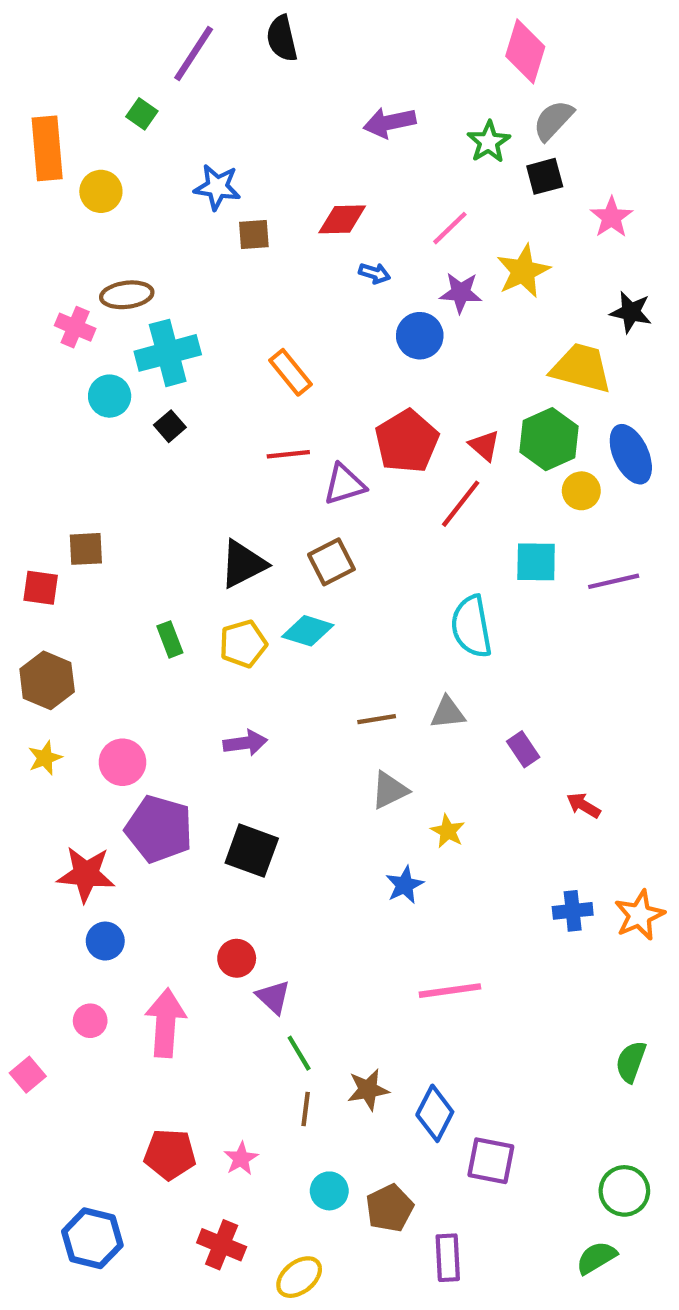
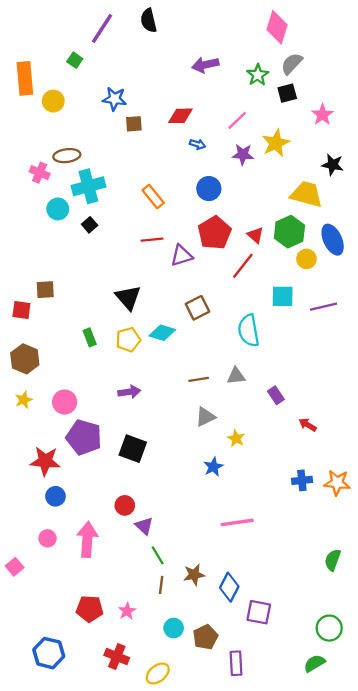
blue circle: (420, 336) -> (209, 189), moved
brown square: (331, 562) -> (197, 308), moved
black triangle: (243, 564) -> (128, 298), turned -44
orange star: (639, 915) -> (337, 483), turned 30

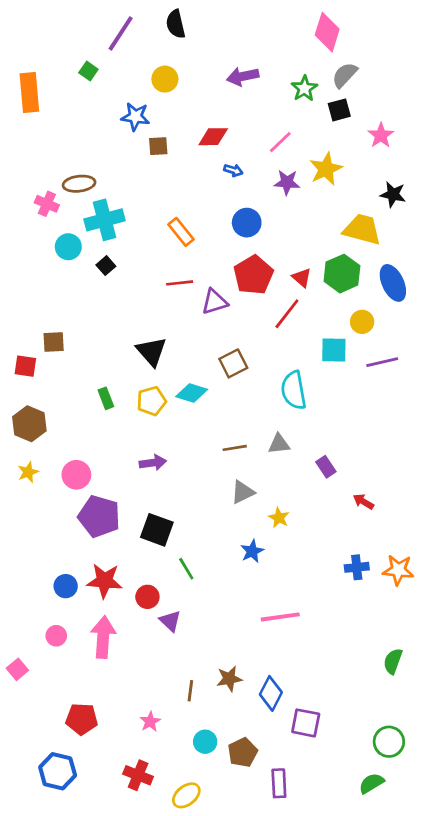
yellow circle: (53, 101) -> (165, 79), moved
yellow circle: (306, 259) -> (362, 322), moved
red star: (45, 461) -> (105, 581), moved
green line: (158, 555) -> (186, 569), moved
red pentagon: (90, 609) -> (82, 719), moved

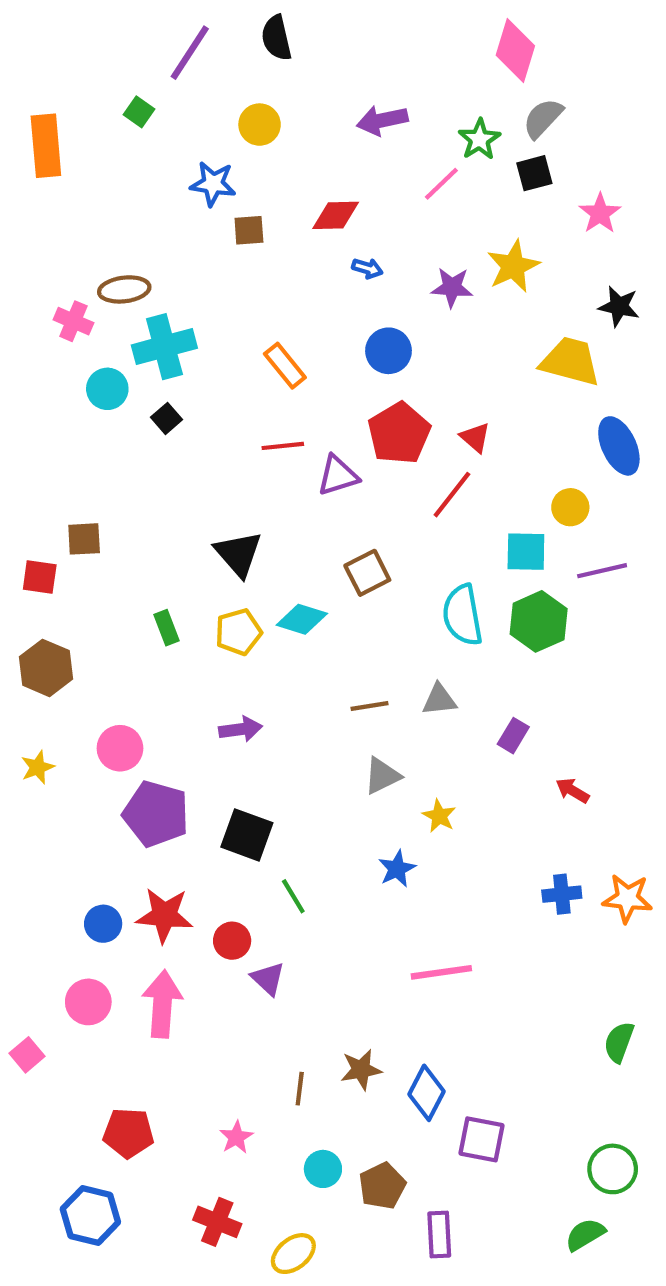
pink line: (280, 142) -> (441, 184), moved
green hexagon: (342, 274) -> (539, 621), moved
purple rectangle: (326, 467) -> (513, 736), turned 65
yellow star: (28, 472) -> (38, 767), moved
pink circle: (56, 636) -> (88, 1002), size x1.4

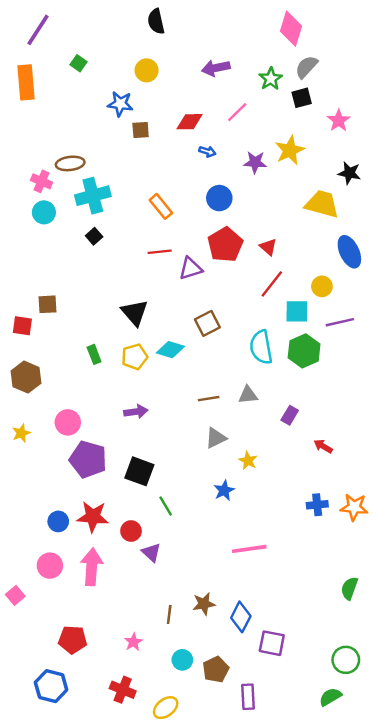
purple line: (190, 53) -> (38, 30), moved
pink line: (441, 184) -> (237, 112), moved
cyan circle: (107, 389) -> (44, 212), moved
red line: (452, 495) -> (272, 284), moved

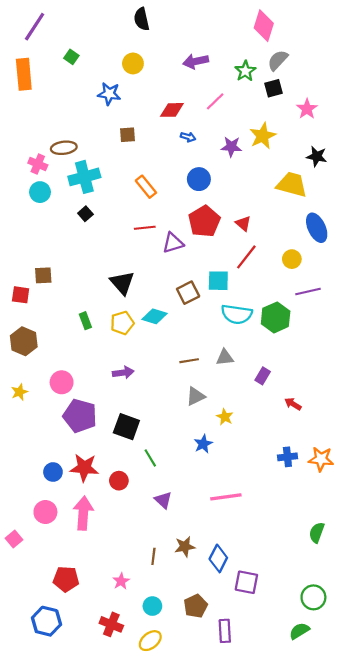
brown square: (141, 130) -> (128, 135), moved
cyan square: (297, 311) -> (218, 281), moved
cyan semicircle: (261, 347) -> (237, 314), turned -72
purple triangle: (151, 552) -> (163, 500), moved
cyan circle: (182, 660) -> (152, 606), moved

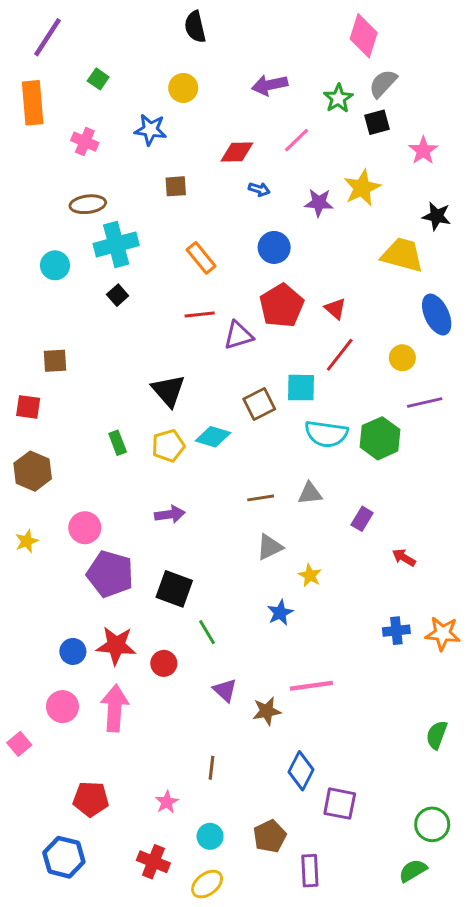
pink cross: (38, 164) -> (85, 142), moved
brown square: (43, 275) -> (55, 361), moved
brown star: (185, 547) -> (267, 711), moved

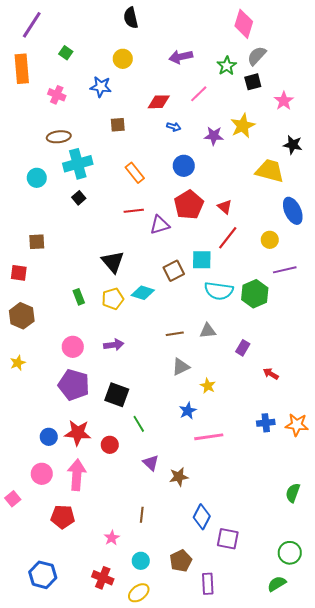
pink circle: (85, 528) -> (73, 347), moved
pink line: (311, 686) -> (209, 437), moved
red pentagon: (91, 799) -> (63, 517), moved

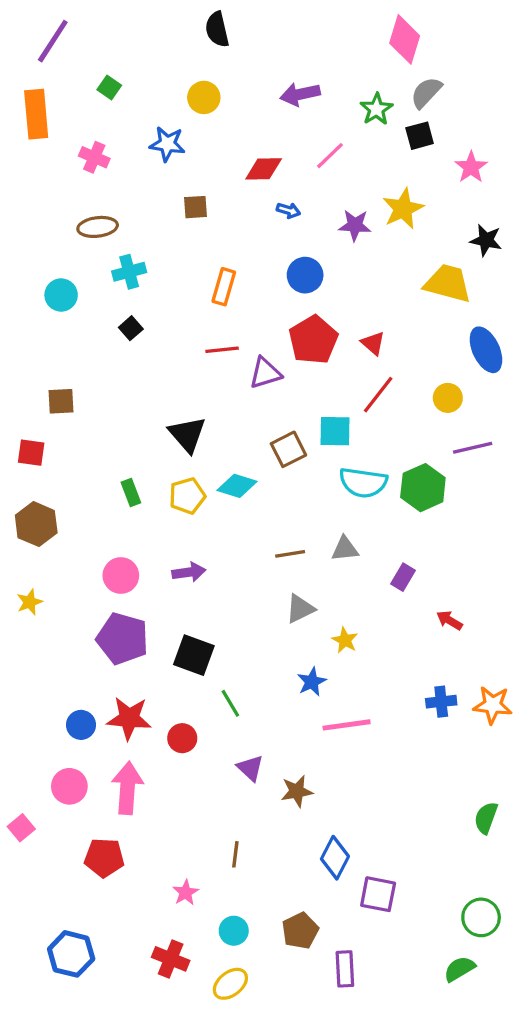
cyan cross: (78, 164) -> (129, 272), size x0.7
orange rectangle: (135, 173) -> (224, 287), turned 55

